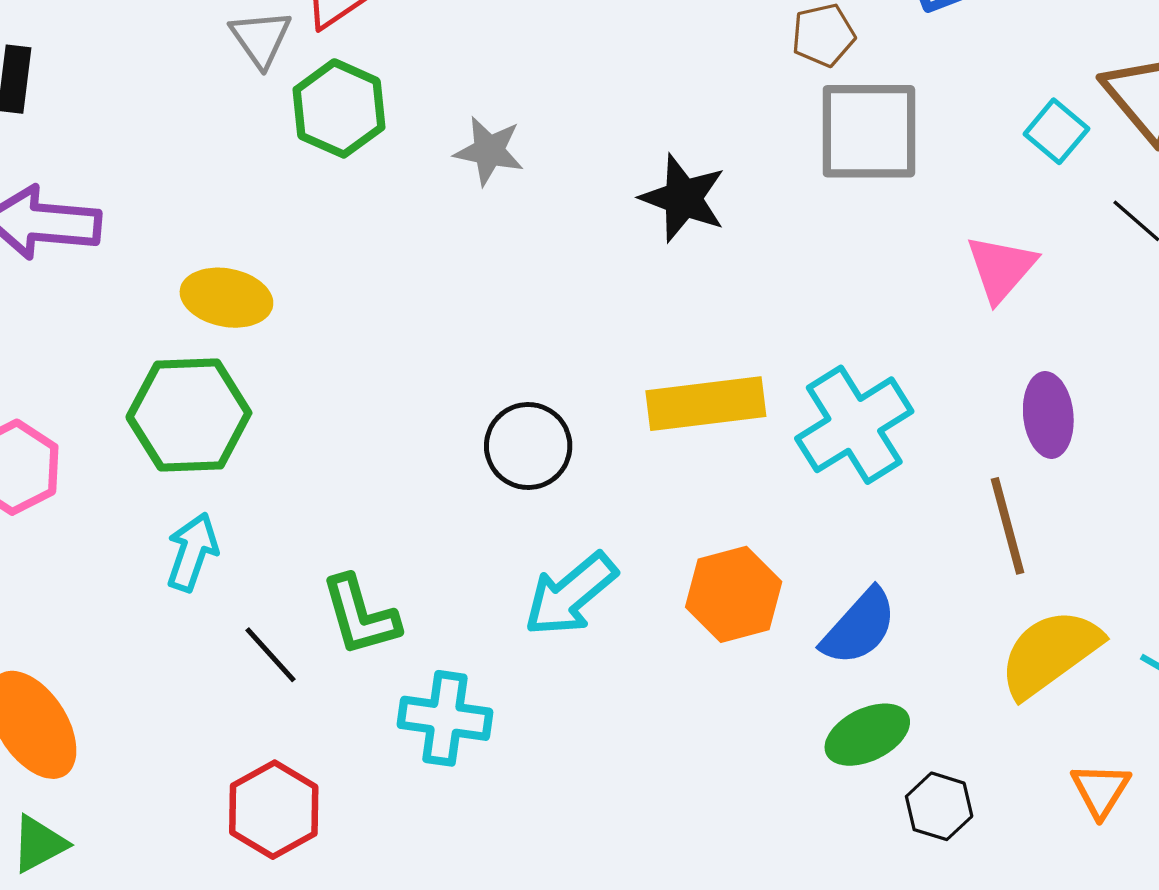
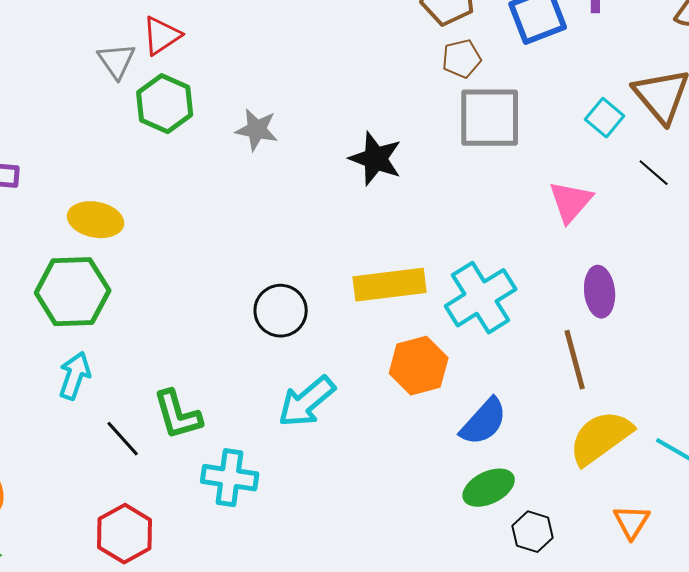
orange hexagon: (734, 594) -> (419, 366), moved

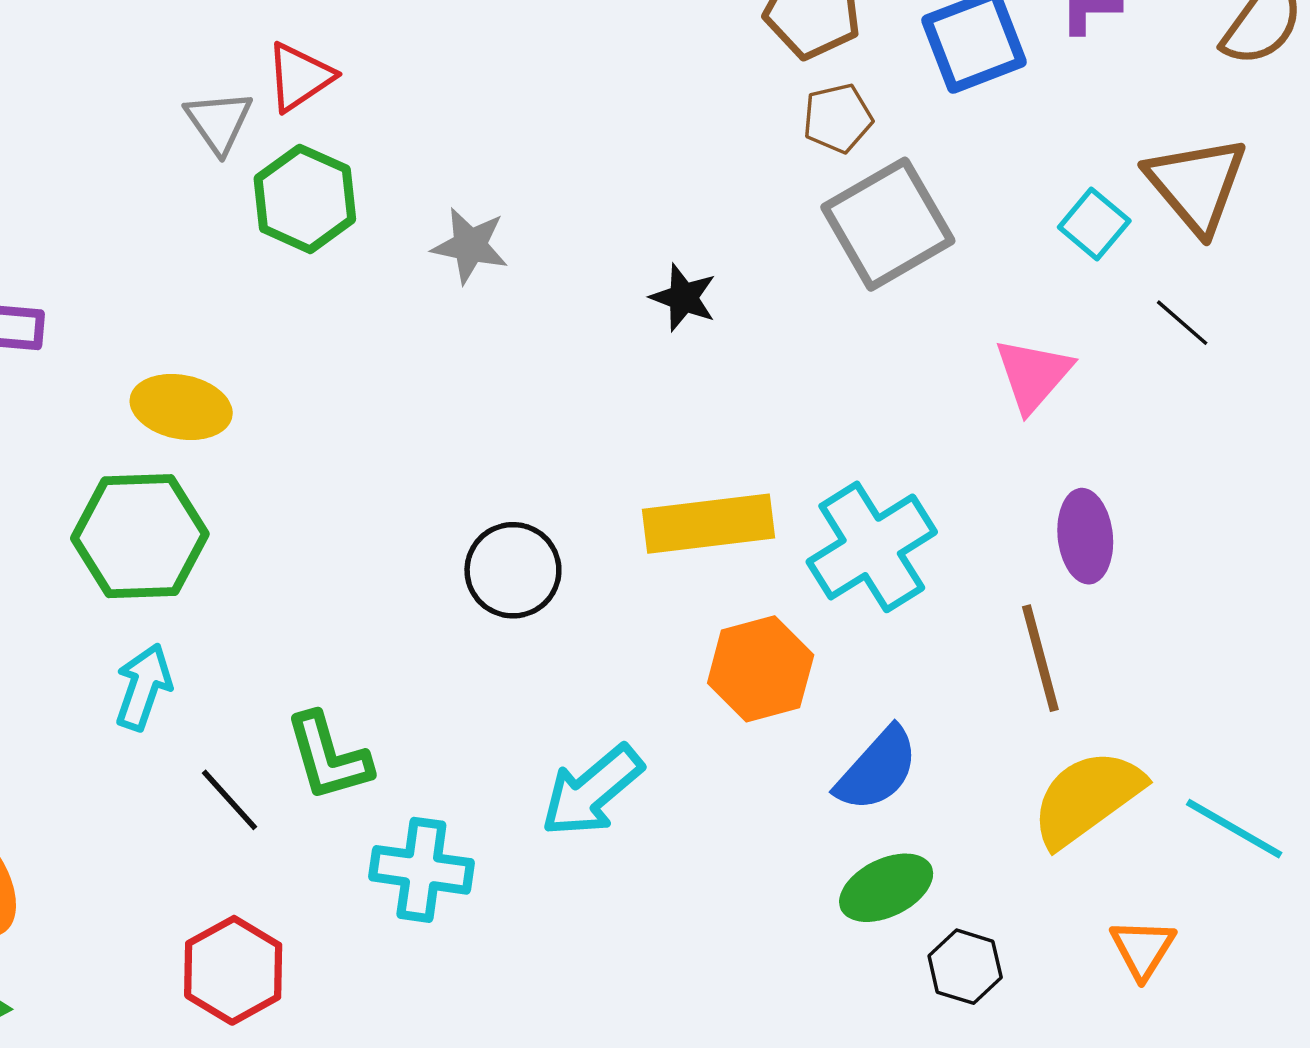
gray square: (490, 118) -> (888, 224), turned -30
black star: (376, 159) -> (683, 298), size x0.7
cyan arrow: (307, 402) -> (592, 791), moved

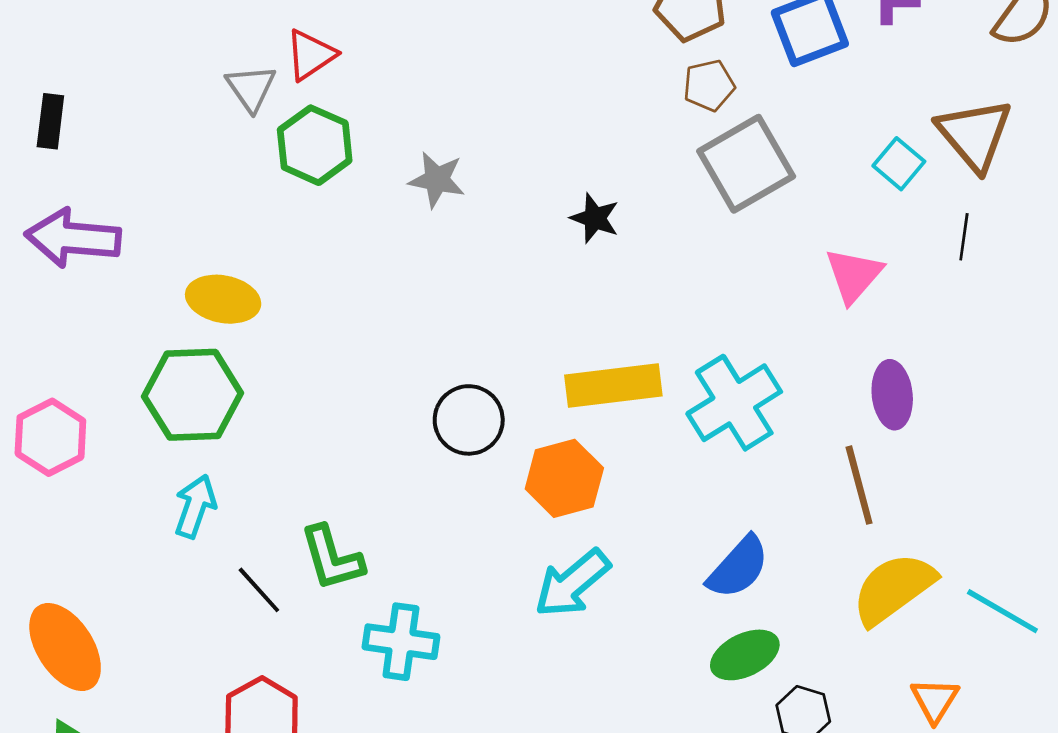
black line: (1182, 323) -> (964, 237), turned 57
orange hexagon: (761, 669) -> (564, 478), moved
cyan arrow: (592, 791) -> (572, 583), moved

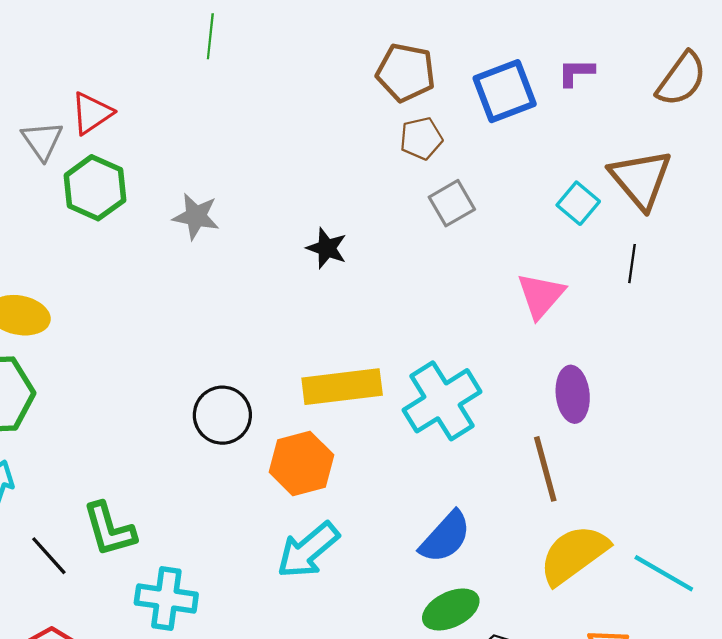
gray square: (746, 164) -> (452, 203), size x0.6

